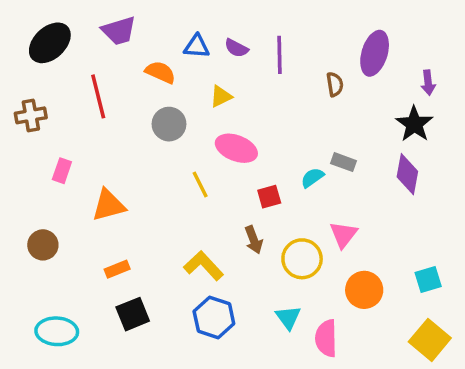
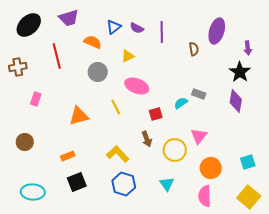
blue triangle: (197, 46) -> (114, 27), turned -42
orange triangle: (109, 205) -> (79, 116), moved
pink semicircle: (326, 338) -> (205, 196), moved

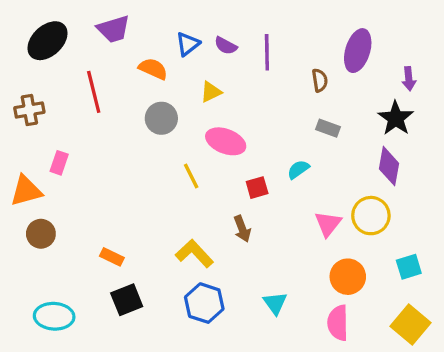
gray rectangle: (199, 94) -> (328, 128), moved
orange triangle: (79, 116) -> (26, 191), moved
yellow circle: (175, 150) -> (371, 216), moved
orange rectangle: (68, 156) -> (112, 257), turned 48

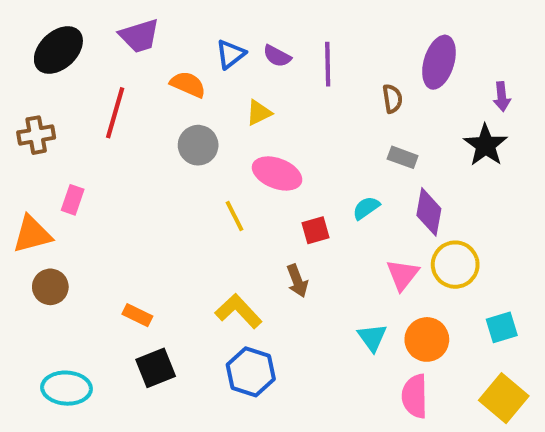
red line: (94, 92) -> (115, 113), turned 30
purple diamond: (389, 166) -> (429, 212), moved
cyan triangle: (275, 303) -> (372, 337), moved

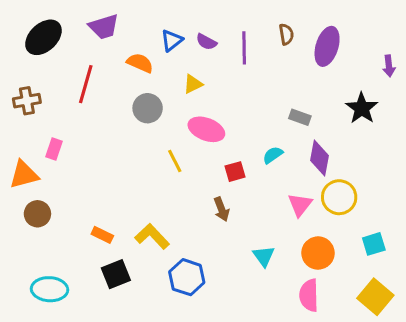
purple arrow: (502, 97) -> (389, 66), moved
brown semicircle: (392, 99) -> (286, 34), moved
yellow L-shape: (239, 311) -> (152, 236), moved
cyan triangle: (372, 337) -> (264, 256), moved

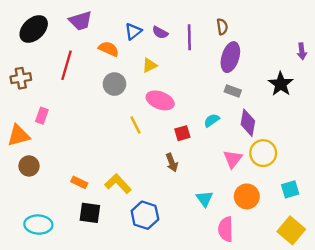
purple ellipse: (327, 46) -> (230, 57), moved
black square: (116, 274) -> (90, 213), turned 30
pink semicircle: (309, 295) -> (226, 229), moved

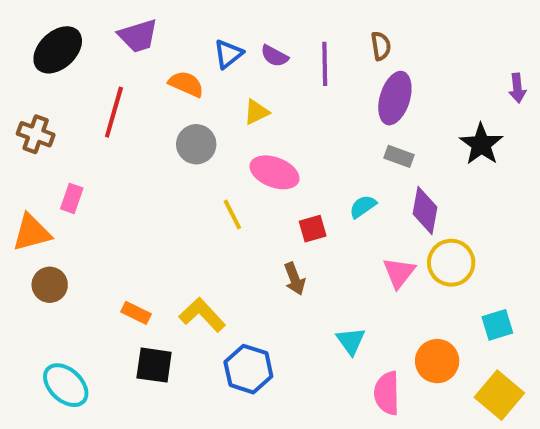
brown cross: (21, 78) -> (36, 134), turned 30
orange circle: (247, 196) -> (437, 361), moved
cyan ellipse: (38, 225) -> (66, 385), turned 40

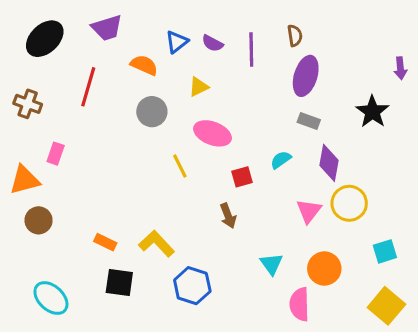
orange circle: (437, 361) -> (324, 269), moved

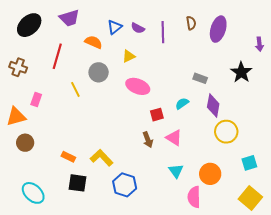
purple ellipse: (306, 76) -> (218, 29), moved
yellow line: (180, 166) -> (75, 89), moved
pink triangle: (309, 211) -> (174, 138), moved, turned -36

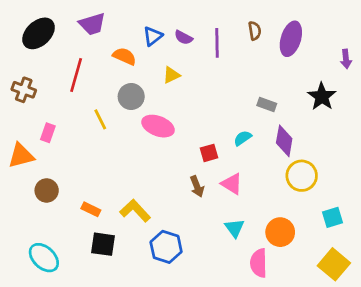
pink ellipse: (138, 86) -> (158, 126), moved
brown circle: (25, 143) -> (47, 190), moved

